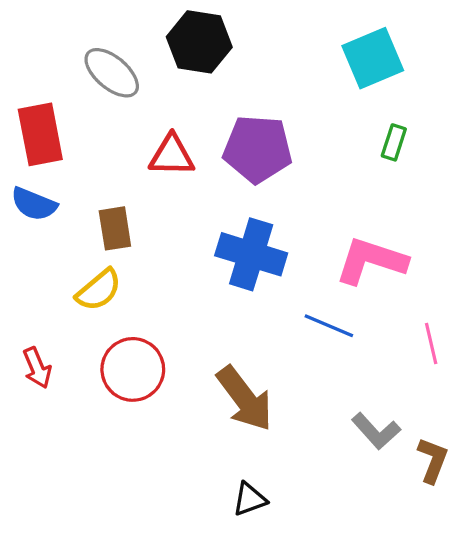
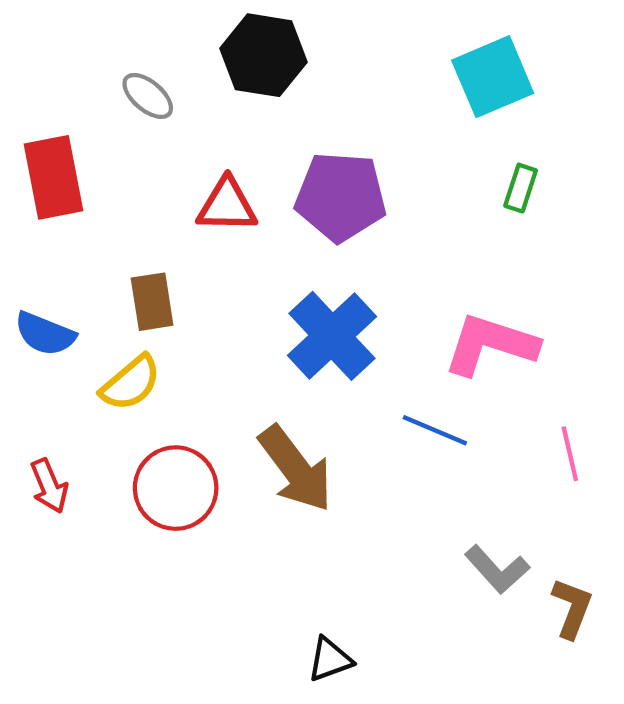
gray ellipse: (112, 73) -> (148, 96), size x0.7
blue semicircle: (34, 204) -> (45, 334), moved
blue cross: (251, 254) -> (332, 336), turned 30
brown arrow: (245, 399) -> (296, 469), moved

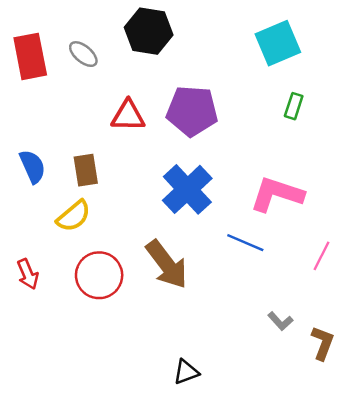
red rectangle: (53, 177) -> (30, 56), moved
blue semicircle: (45, 334) -> (33, 166), moved, turned -136
pink line: (570, 454) -> (321, 256), turned 40
gray L-shape: (497, 569) -> (280, 321), size x0.7

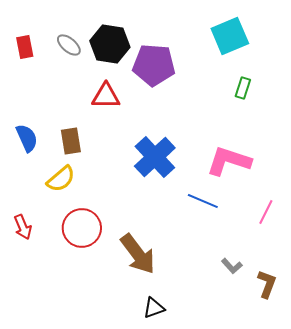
black hexagon: (149, 31) -> (110, 44), moved
red rectangle: (30, 56) -> (25, 47), size x0.6
purple pentagon: (192, 111) -> (154, 65), moved
brown arrow: (167, 264) -> (138, 254), moved

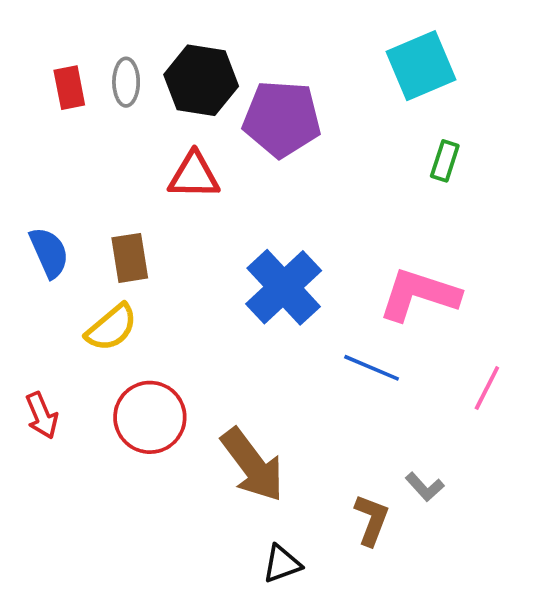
gray ellipse: (69, 45) -> (126, 82), turned 50
red rectangle: (25, 47) -> (69, 88), moved
brown L-shape: (267, 284) -> (372, 520), moved

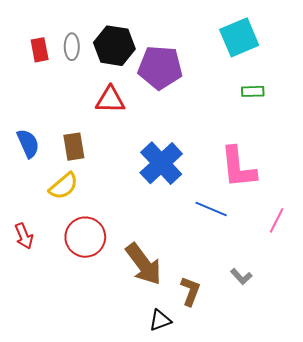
green rectangle: (445, 161) -> (253, 91), turned 70
pink L-shape: (419, 295) -> (238, 167), turned -114
brown L-shape: (372, 520) -> (190, 291), moved

